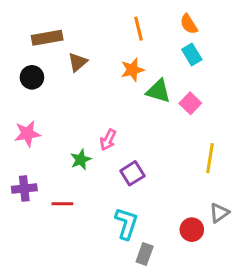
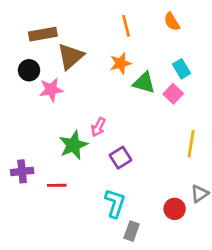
cyan rectangle: (192, 55) -> (181, 69), moved
brown triangle: (78, 62) -> (71, 56), size x1.5
pink star: (27, 134) -> (51, 90), moved
green star: (81, 160) -> (73, 145), size x1.5

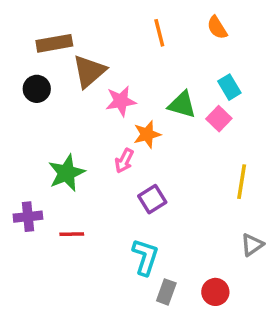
orange star: (120, 63) -> (147, 134), moved
pink star: (51, 90) -> (121, 101), moved
green star: (73, 145) -> (67, 173), moved
red circle: (175, 209) -> (215, 292), moved

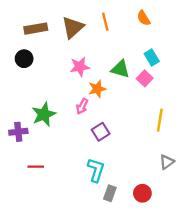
brown triangle: (89, 71) -> (73, 27), moved
purple cross: (28, 217) -> (18, 132), moved
red line: (72, 234) -> (36, 167), moved

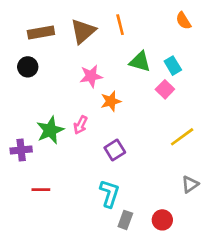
orange semicircle: (144, 18) -> (183, 21), moved
green triangle: (120, 69) -> (140, 62), moved
pink arrow: (82, 106) -> (80, 125), moved
yellow line: (160, 120) -> (182, 137), turned 45

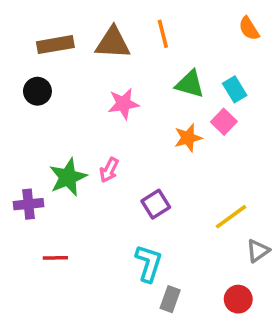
brown triangle: (83, 31) -> (113, 43), turned 44
orange star: (111, 101) -> (188, 138), moved
yellow line: (182, 137) -> (231, 217), moved
red circle: (162, 220) -> (238, 299), moved

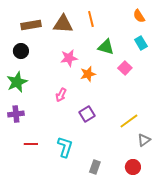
cyan rectangle: (235, 89) -> (141, 43), moved
orange star: (188, 138) -> (88, 74), moved
green star: (68, 177) -> (17, 82), moved
cyan L-shape: (149, 263) -> (65, 147), moved

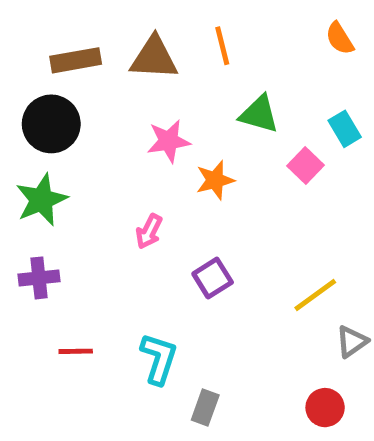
cyan rectangle: (141, 43) -> (345, 129), moved
black circle: (21, 51) -> (51, 124), size x1.5
gray rectangle: (95, 167) -> (205, 408), moved

